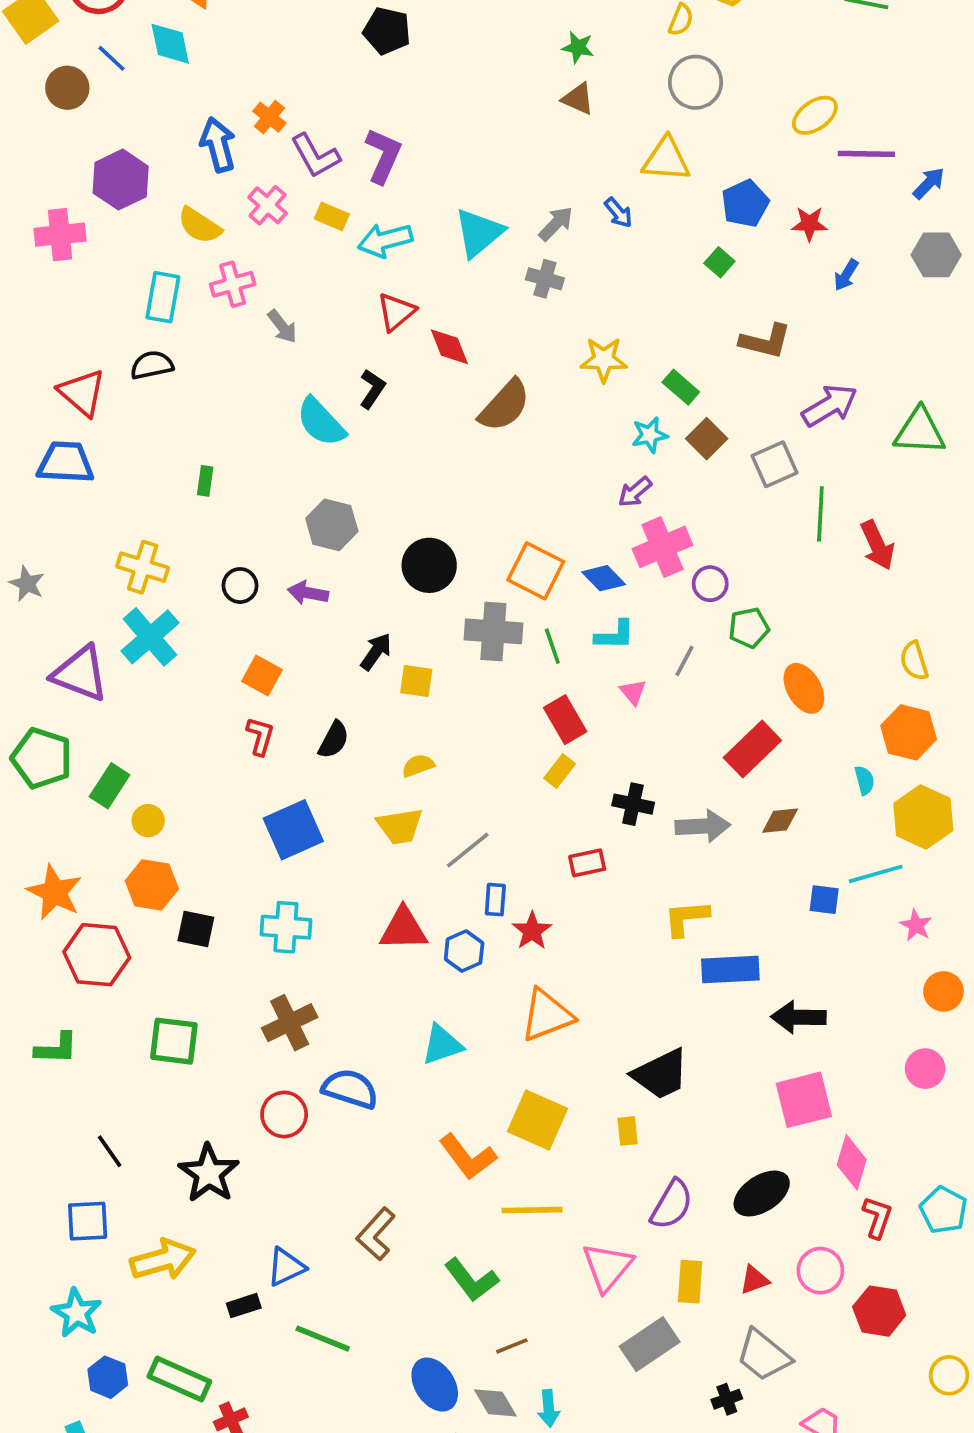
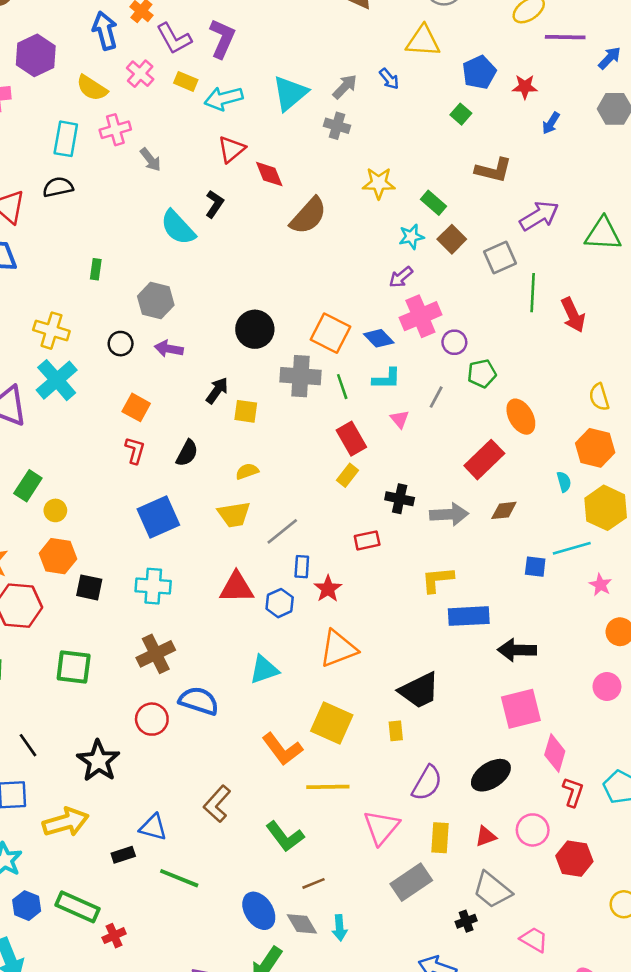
gray hexagon: (332, 525) -> (156, 301), moved
blue triangle: (286, 1267) -> (153, 827), turned 40

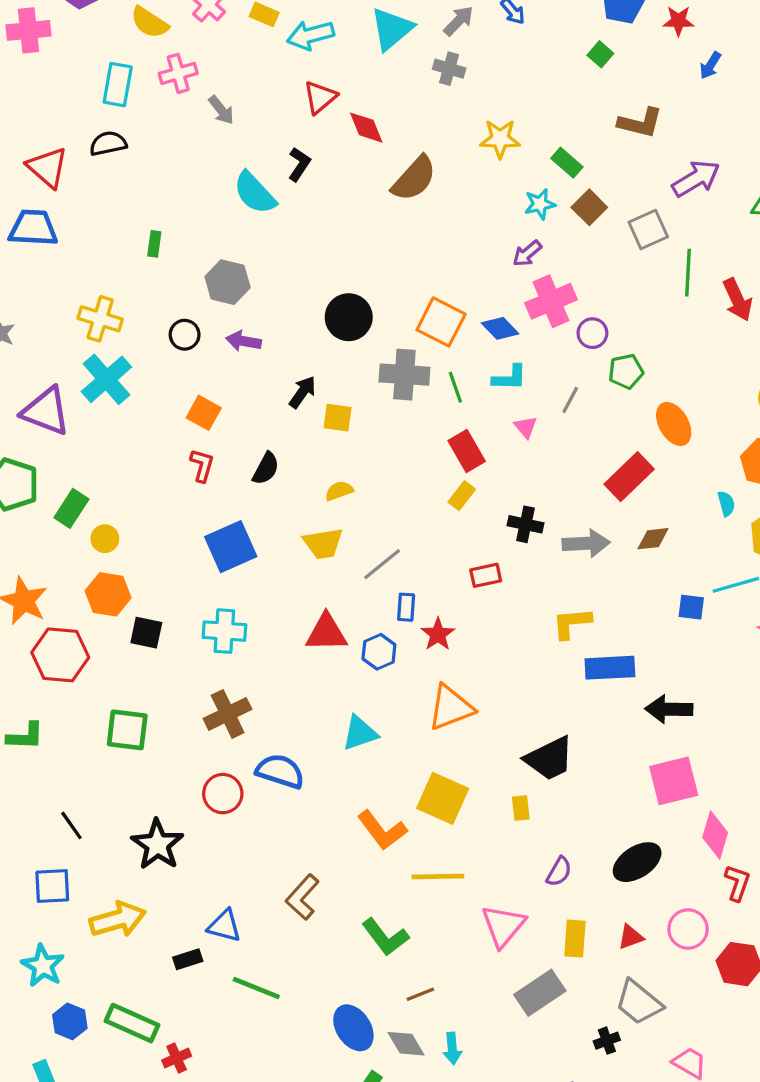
purple semicircle: (427, 783) -> (559, 872), size x0.7

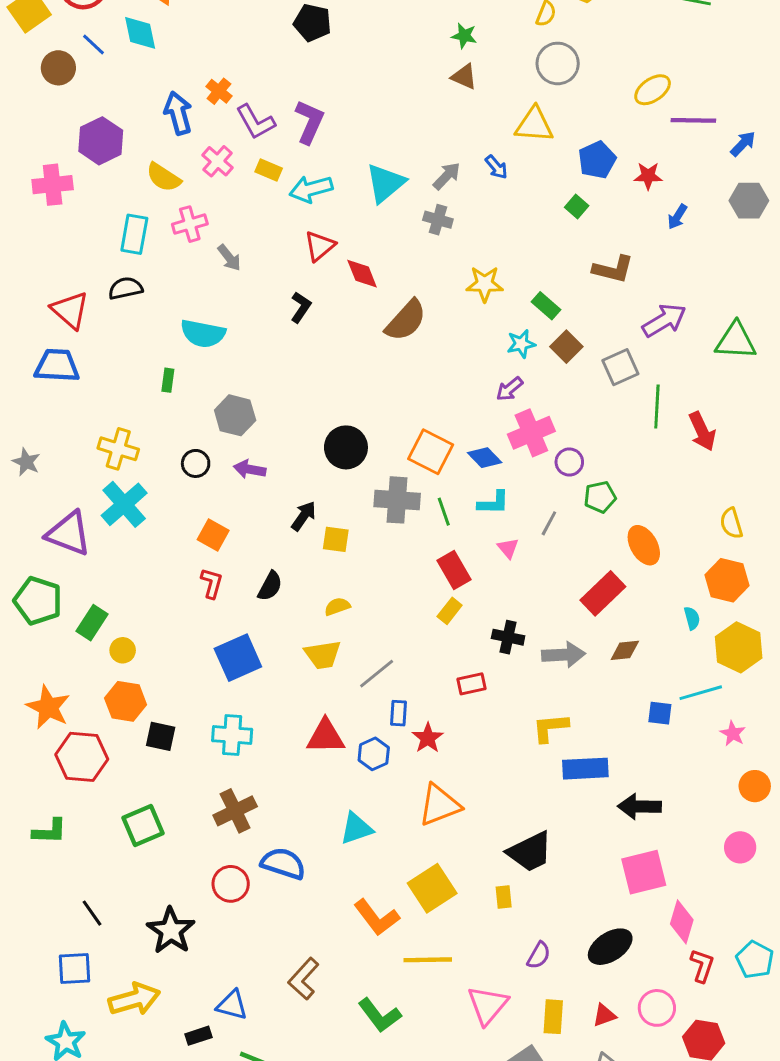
cyan semicircle: (255, 193) -> (203, 334), moved, turned -36
green square: (127, 730) -> (143, 825), turned -30
yellow square: (443, 798) -> (432, 888), turned 33

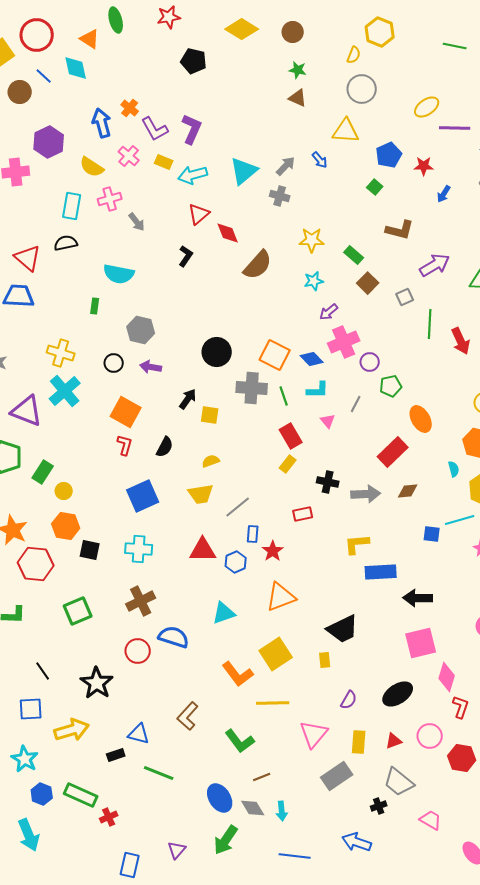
cyan star: (521, 344) -> (314, 281), moved
gray square: (620, 367) -> (405, 297), size x0.7
orange square: (213, 535) -> (126, 412), size x1.4

